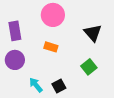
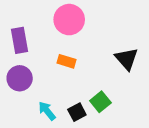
black triangle: (93, 33) -> (127, 59), moved
green square: (89, 67) -> (100, 102), moved

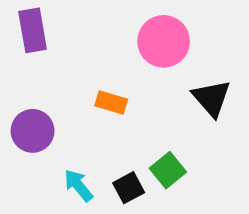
pink circle: (69, 20) -> (164, 41), moved
purple rectangle: (20, 40) -> (33, 30), moved

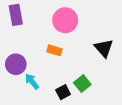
pink circle: (164, 41) -> (65, 20), moved
cyan arrow: (78, 185) -> (32, 81), moved

